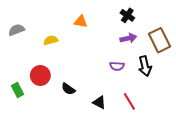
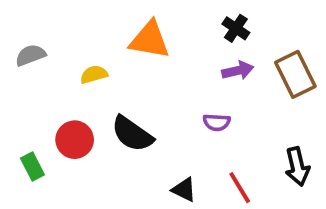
orange triangle: (81, 22) -> (149, 40), size x1.6
black arrow: (145, 66) -> (297, 167), moved
black semicircle: (68, 89) -> (132, 134), moved, size x1.6

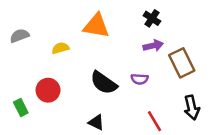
brown rectangle: (295, 74) -> (182, 63), moved
black semicircle: (132, 134) -> (104, 83), moved
black triangle: (184, 190) -> (96, 122), moved

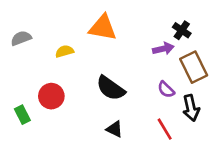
black cross: (152, 18) -> (182, 30), moved
purple semicircle: (140, 79) -> (166, 90), moved, turned 42
black arrow: (192, 107) -> (191, 108), moved
black triangle: (96, 122) -> (115, 129), moved

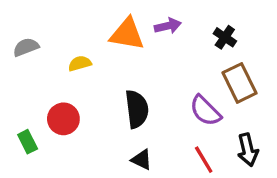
purple arrow: (163, 49) -> (168, 26), moved
black semicircle: (111, 88) -> (137, 109), turned -132
purple semicircle: (166, 90) -> (205, 111), size x1.5
black arrow: (191, 108) -> (248, 150), moved

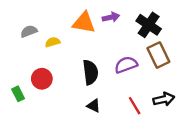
black cross: (225, 37) -> (149, 25), size x1.6
gray semicircle: (26, 47) -> (29, 31), moved
purple semicircle: (205, 111) -> (126, 65), moved, turned 115
black arrow: (248, 150) -> (164, 99), turned -90

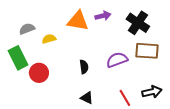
brown rectangle: (158, 55) -> (147, 51), turned -60
black semicircle: (90, 72) -> (84, 67), size x0.6
green rectangle: (18, 94) -> (18, 58), moved, size x1.6

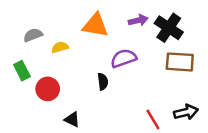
purple arrow: (103, 16) -> (138, 20), moved
green rectangle: (18, 58) -> (22, 71), size x0.7
purple semicircle: (117, 60) -> (124, 58), moved
black triangle: (87, 98) -> (72, 120), moved

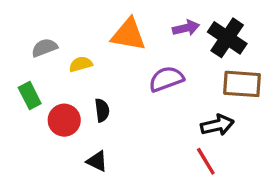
black semicircle: (103, 82) -> (102, 110), moved
black arrow: (186, 112) -> (217, 125), moved

